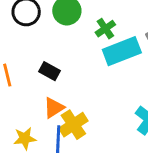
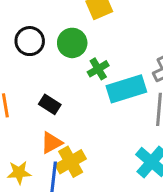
green cross: (105, 29) -> (98, 69), moved

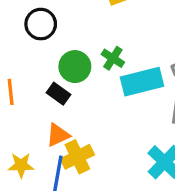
green circle: (72, 43) -> (75, 67), moved
green cross: (98, 69) -> (113, 58), turned -30

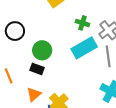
green cross: (113, 58) -> (82, 23), moved
orange triangle: (58, 135) -> (34, 94), moved

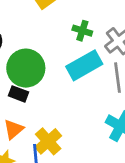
green circle: (42, 50) -> (26, 68), size x1.4

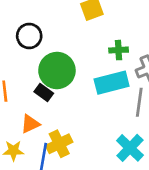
green cross: (82, 31) -> (119, 50), turned -36

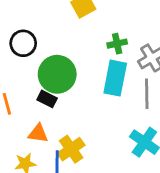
cyan rectangle: (112, 83) -> (115, 78), turned -56
orange triangle: (30, 124) -> (38, 133), turned 42

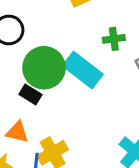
cyan rectangle: (115, 78) -> (83, 70), moved, turned -68

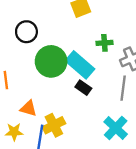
black rectangle: (30, 94) -> (83, 88), moved

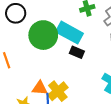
orange triangle: (28, 108) -> (40, 88), moved

